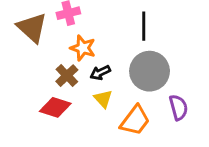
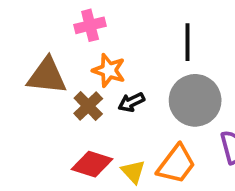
brown triangle: (32, 28) -> (47, 76), moved, turned -36
yellow triangle: (103, 99) -> (133, 172), moved
red diamond: (55, 107) -> (92, 164), moved

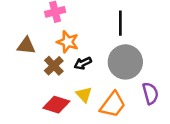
brown triangle: (47, 76) -> (26, 46), size x0.7
yellow triangle: (133, 172) -> (84, 95), moved

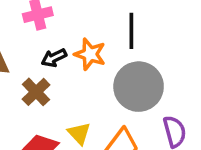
orange star: (68, 42) -> (90, 54), moved
black arrow: (83, 63) -> (54, 58), moved

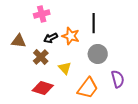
gray circle: (139, 87) -> (98, 54), size x0.7
yellow triangle: (79, 133) -> (65, 68), moved

